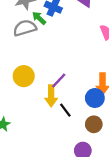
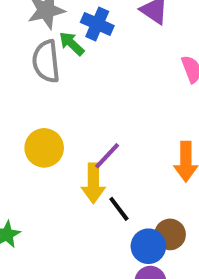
gray semicircle: (25, 28) -> (46, 61), turned -80
blue circle: (95, 98) -> (148, 246), moved

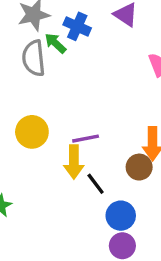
purple line: (107, 156) -> (86, 139), turned 36
brown circle: (170, 234) -> (139, 167), moved

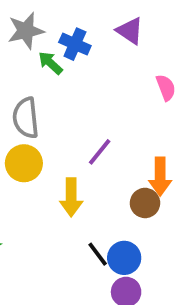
gray semicircle: (34, 58) -> (26, 118), moved
purple line: (86, 139) -> (100, 152), moved, turned -40
black line: (96, 184) -> (98, 254), moved

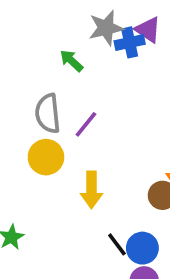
gray star: (26, 31) -> (106, 28), moved
blue cross: (75, 44) -> (130, 42), moved, turned -36
purple line: (100, 152) -> (86, 124), moved

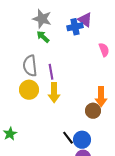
gray star: (106, 28) -> (42, 19), moved, turned 30
purple line: (86, 124) -> (51, 72), turned -49
yellow arrow: (91, 190) -> (54, 93), moved

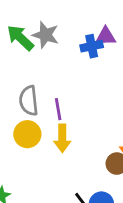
purple triangle: (85, 20) -> (106, 36), turned -35
green arrow: (43, 37) -> (20, 38), moved, size x1.5

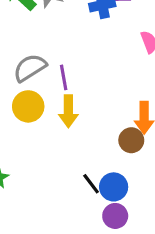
gray semicircle: (29, 101) -> (30, 68), turned 64

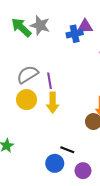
black line: (91, 184) -> (67, 150), turned -32
blue circle: (114, 187) -> (55, 163), moved

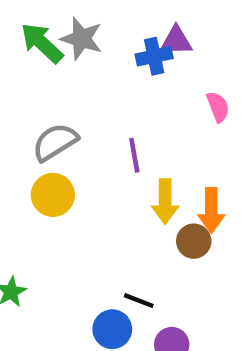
purple line: (50, 81) -> (134, 155), moved
yellow arrow: (53, 103) -> (165, 201), moved

